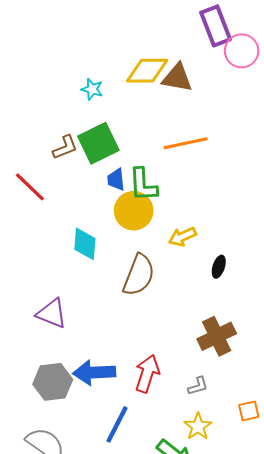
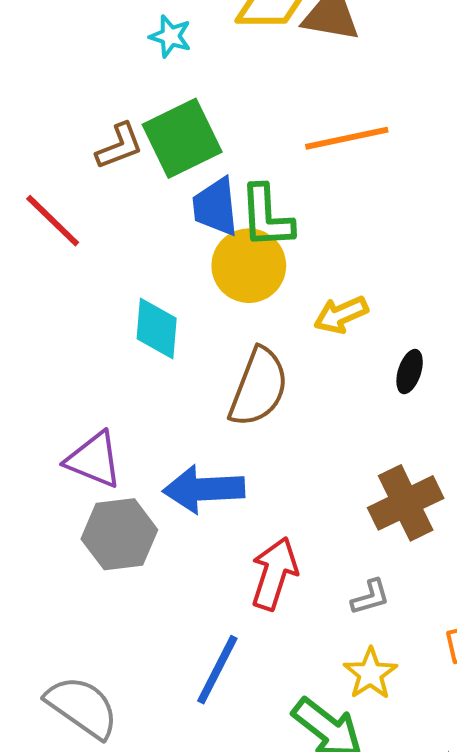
blue trapezoid: (116, 180) -> (215, 207), size x1.4
blue arrow: (94, 373) -> (204, 489), moved
gray hexagon: (53, 382) -> (119, 534), moved

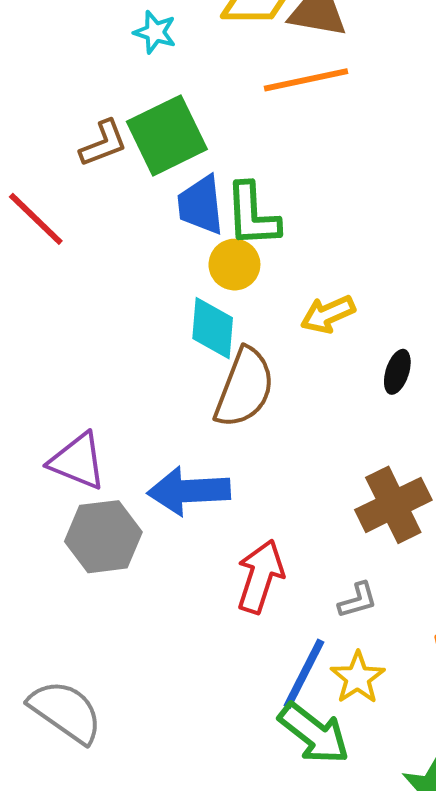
orange line: (347, 138) -> (306, 80), moved
yellow circle: (249, 266) -> (234, 265), size x0.7
cyan diamond: (157, 328) -> (213, 328), moved
blue line: (217, 670) -> (304, 674), moved

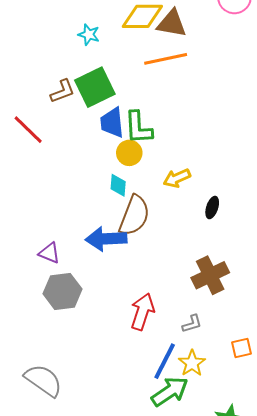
cyan diamond: (213, 328) -> (118, 185), size x0.7
purple triangle: (78, 461) -> (49, 253), size x0.7
blue arrow: (189, 491) -> (106, 239), moved
green arrow: (314, 733) -> (170, 392), turned -72

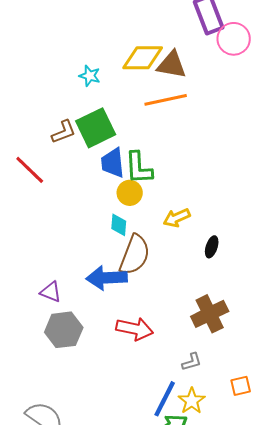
red arrow: (142, 312) -> (135, 329), moved, turned 84

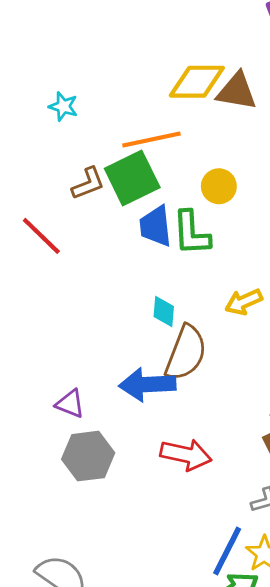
cyan star: (90, 76) -> (63, 106), moved
orange line: (166, 100) -> (151, 139), moved
yellow circle: (130, 193) -> (219, 186), moved

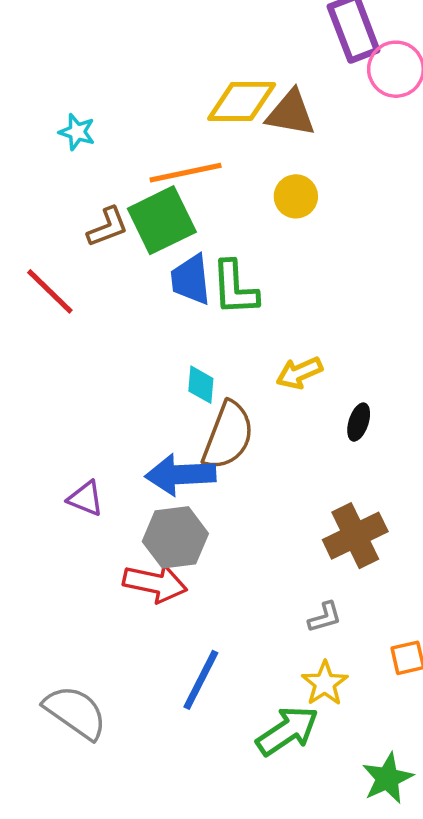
yellow circle: (219, 186) -> (296, 196), moved
red arrow: (186, 455) -> (155, 583), moved
gray hexagon: (88, 456) -> (175, 537), moved
blue line: (227, 551) -> (201, 680), moved

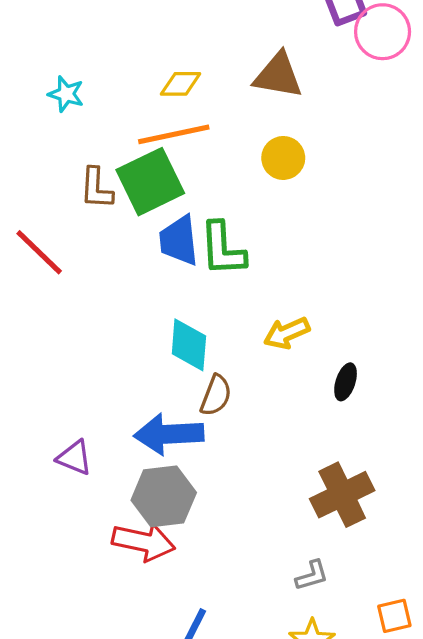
yellow diamond: (242, 101) -> (181, 84), moved, size x0.6
brown L-shape: (108, 227) -> (96, 188), turned 114
cyan diamond: (201, 385) -> (189, 345), size x1.4
brown semicircle: (228, 436) -> (216, 395), size x0.6

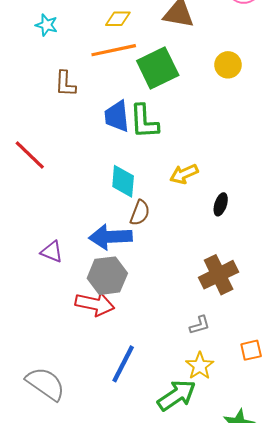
yellow circle: (283, 158) -> (228, 65), moved
green square: (150, 182) -> (158, 68), moved
red line: (39, 252) -> (30, 155), moved

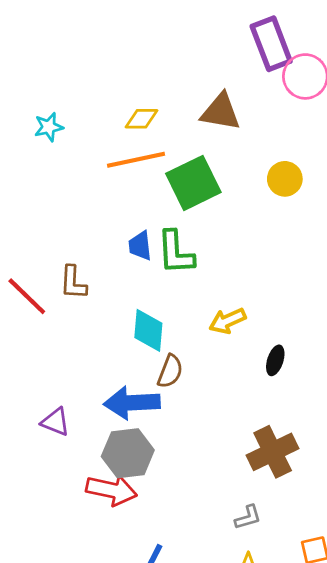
cyan star: (47, 25) -> (49, 127), turned -30
brown L-shape: (65, 84) -> (73, 283), moved
blue trapezoid: (117, 116) -> (140, 246), size x0.7

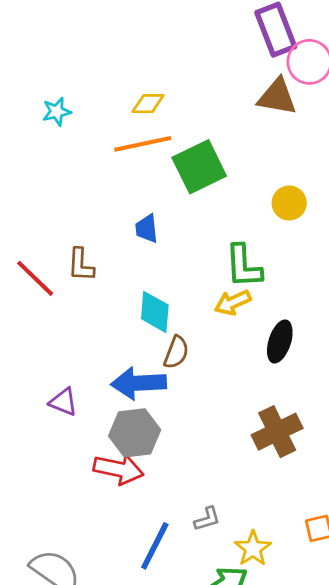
brown triangle: (221, 112) -> (277, 97), moved
yellow circle: (285, 179) -> (289, 203), moved
green L-shape: (176, 253) -> (243, 266), moved
black ellipse: (275, 360) -> (280, 341), size x1.4
gray L-shape: (248, 517) -> (207, 519), moved

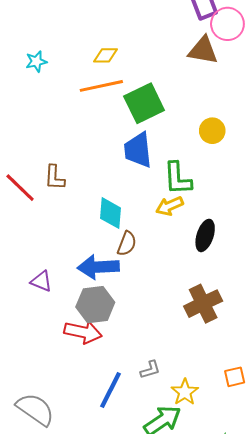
blue trapezoid: (147, 229) -> (138, 150), moved, size x1.6

